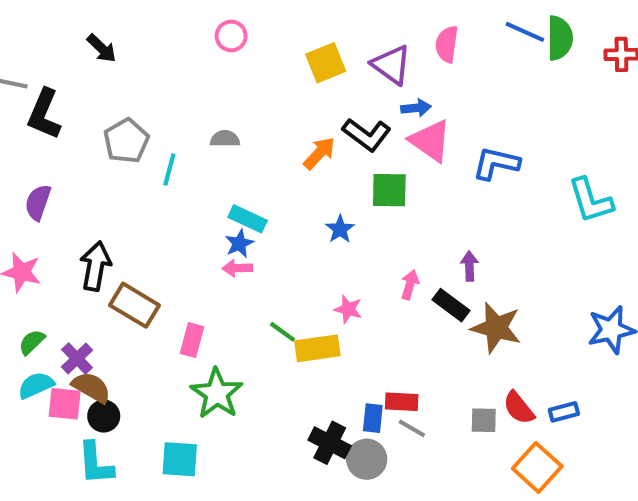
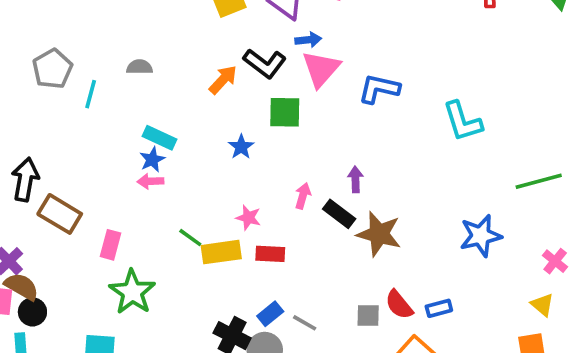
pink triangle: (430, 141) -> (321, 69), turned 36
red rectangle: (402, 402) -> (270, 254), moved
blue rectangle: (373, 418) -> (270, 314), turned 45

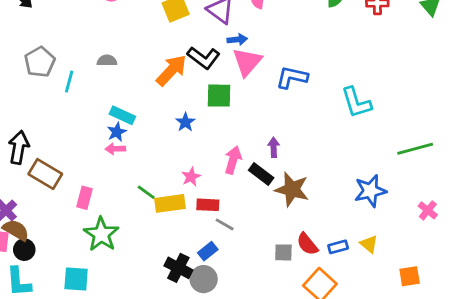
orange arrow: (223, 80) -> (171, 70), size x1.4
pink arrow: (303, 196) -> (233, 160), size x1.4
pink star: (248, 218) -> (191, 177), turned 30
yellow triangle: (542, 305) -> (369, 244), moved
gray line: (305, 323) -> (225, 224), moved

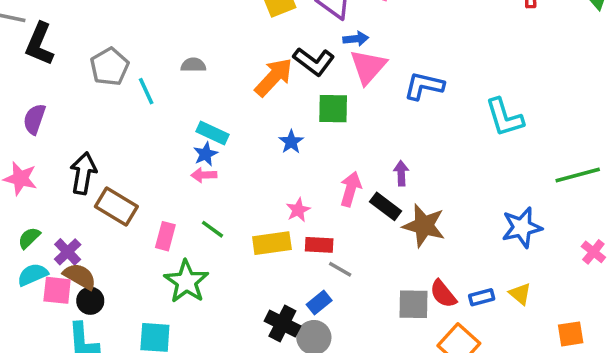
cyan line: (69, 82) -> (146, 91), turned -40
green line: (146, 192) -> (213, 229), moved
gray square: (283, 252) -> (413, 304), size x1.4

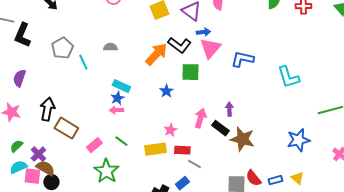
pink rectangle: (165, 236) -> (94, 145), turned 35

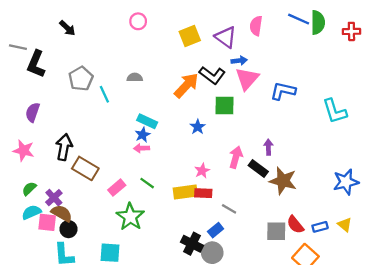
red rectangle: (182, 150) -> (203, 193), moved

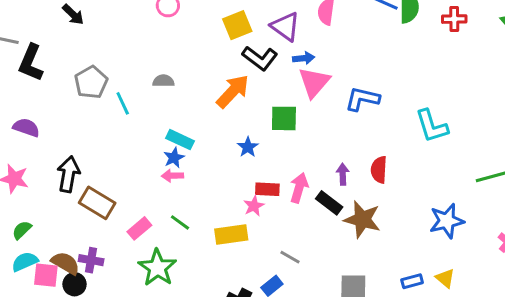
black L-shape: (212, 75) -> (260, 58), moved
purple semicircle: (33, 112) -> (26, 128), turned 90
red rectangle: (203, 193) -> (267, 189), moved
purple cross: (54, 198) -> (91, 260), moved, turned -36
red semicircle: (295, 225) -> (379, 170), moved, turned 42

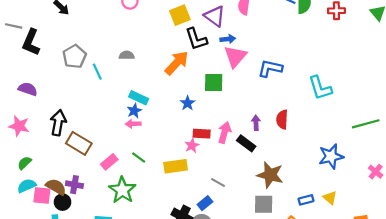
black L-shape: (260, 58) -> (196, 39), turned 35
brown star: (362, 219) -> (270, 175), moved

